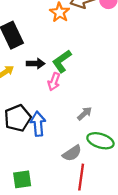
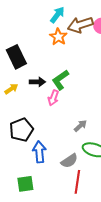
blue arrow: (38, 124) -> (39, 152), moved

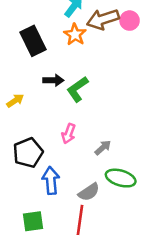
black rectangle: (16, 57) -> (33, 41), moved
black arrow: (37, 82) -> (53, 80), moved
pink arrow: (53, 98) -> (69, 134), moved
red line: (77, 182) -> (80, 220), moved

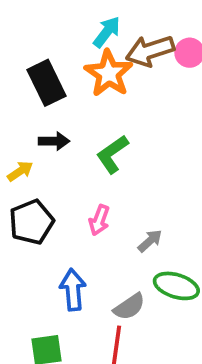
orange star: (75, 35) -> (109, 73), size x1.4
black arrow: (53, 80) -> (54, 141), moved
black pentagon: (28, 153) -> (31, 222), moved

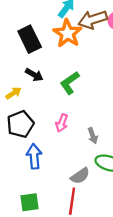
black arrow: (54, 141) -> (34, 75), turned 30
gray arrow: (150, 241) -> (93, 136), turned 112
blue arrow: (73, 290) -> (34, 156), moved

